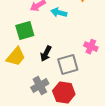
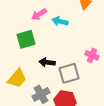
black arrow: (46, 54) -> (47, 62), turned 70
yellow trapezoid: (16, 57) -> (17, 78), moved

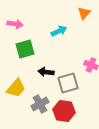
pink arrow: (39, 14) -> (15, 24), moved, turned -140
cyan arrow: (60, 21) -> (59, 31), turned 140

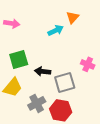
orange triangle: (84, 13) -> (73, 17), moved
green square: (25, 49) -> (19, 59), moved

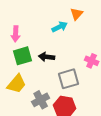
pink arrow: (12, 23) -> (16, 34), moved, turned 84
black arrow: (43, 71) -> (47, 57), moved

